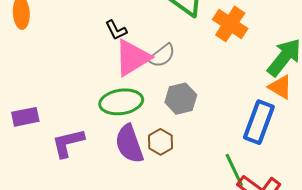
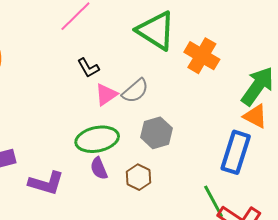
pink triangle: (132, 58) -> (106, 95), size x0.6
purple L-shape: (68, 143) -> (46, 183), turned -147
purple semicircle: (129, 144) -> (99, 168), moved, size x0.6

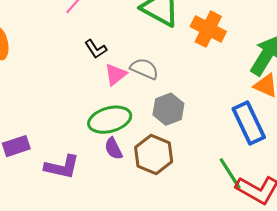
gray semicircle: (135, 91) -> (144, 69), turned -112
blue rectangle: (236, 152) -> (249, 123), turned -39
brown hexagon: (139, 177) -> (154, 154), size x1.5

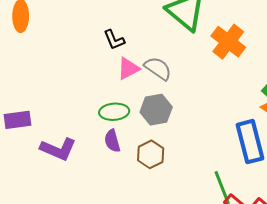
gray hexagon: (168, 109) -> (156, 110), moved
green ellipse: (110, 120) -> (114, 112), size x0.7
brown hexagon: (154, 154) -> (151, 154), size x0.7

